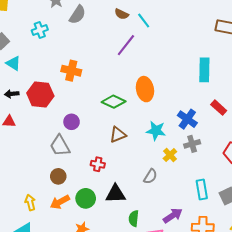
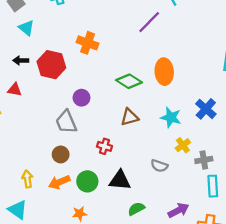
gray cross: (192, 144) -> (204, 160), moved
gray semicircle: (150, 176) -> (159, 166), turned 70
green semicircle: (134, 218) -> (136, 209), turned 49

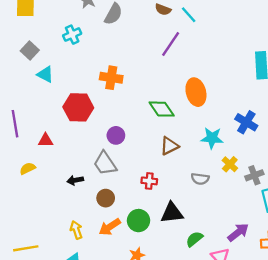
black arrow: (21, 61) -> (75, 180), moved
green diamond: (129, 81) -> (162, 109), turned 35
gray semicircle: (159, 166) -> (200, 179), moved

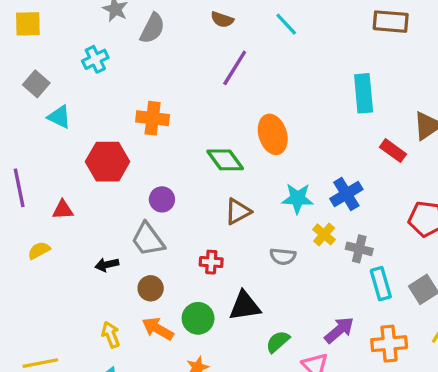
cyan line: (189, 15) -> (286, 24), moved
blue cross: (246, 122) -> (346, 194), moved, turned 30
gray cross: (254, 175) -> (359, 249), turned 36
orange arrow: (110, 227) -> (158, 329), turned 65

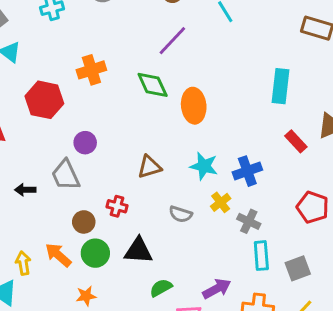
orange cross: (153, 118) -> (91, 70), turned -36
green diamond: (225, 160) -> (153, 85), moved
brown circle: (151, 288) -> (84, 222), moved
yellow arrow: (111, 335) -> (23, 263), moved

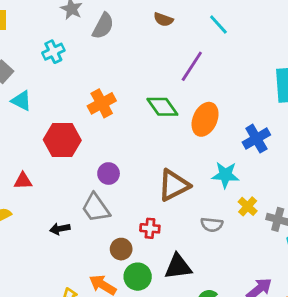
purple line: (172, 41) -> (192, 66), moved
orange ellipse: (194, 106) -> (205, 119), turned 40
brown triangle: (149, 167) -> (174, 185), size x1.4
blue cross: (247, 171) -> (256, 139), moved

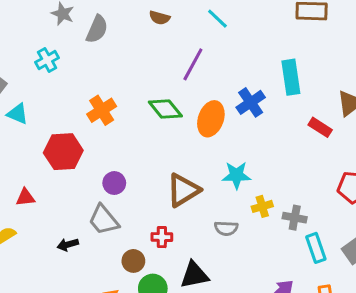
blue cross: (256, 139) -> (251, 102), moved
yellow cross: (248, 206) -> (262, 206), turned 36

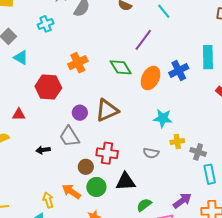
brown triangle: (183, 190) -> (107, 110), moved
red cross: (162, 237) -> (107, 153), size x1.5

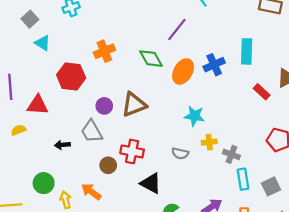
red triangle: (19, 114) -> (38, 105), size x1.5
black triangle: (126, 182) -> (151, 183), turned 30
green circle: (96, 187) -> (44, 183), moved

